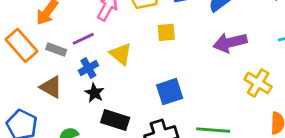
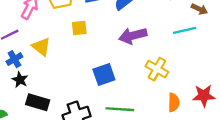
blue square: (170, 92) -> (104, 75), moved

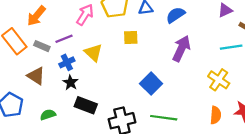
purple arrow: (133, 36) -> (181, 49), turned 125
yellow cross: (157, 69) -> (219, 80), moved
blue square: (104, 75) -> (151, 84), turned -30

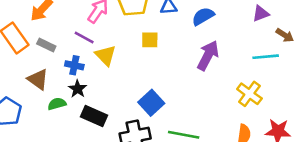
purple line: (64, 39) -> (84, 38), moved, turned 48
blue cross: (67, 62) -> (74, 65), turned 35
blue square: (151, 84) -> (151, 103), moved
green semicircle: (48, 115) -> (57, 104), moved

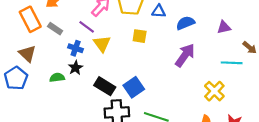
purple triangle: (261, 14) -> (224, 27), moved
brown triangle: (38, 79) -> (27, 54), moved
black rectangle: (94, 116) -> (105, 86), moved

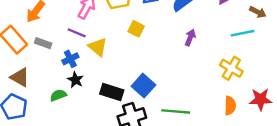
yellow square: (140, 36) -> (136, 29), turned 32
blue cross: (76, 48) -> (70, 59), turned -32
purple arrow: (185, 55) -> (190, 37), size x0.6

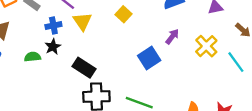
cyan line: (242, 33) -> (236, 62), moved, turned 50
yellow cross: (231, 68) -> (206, 46), moved
blue square: (143, 86) -> (149, 58), moved

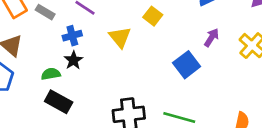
yellow triangle: (82, 21) -> (120, 37), moved
black rectangle: (84, 68) -> (59, 102), moved

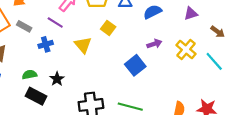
purple arrow: (212, 38) -> (154, 44), turned 40
black star: (73, 60) -> (57, 79), moved

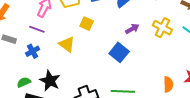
black star: (57, 79) -> (50, 81), size x1.5

